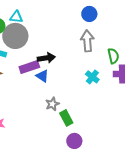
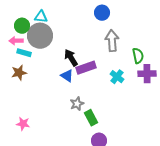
blue circle: (89, 14) -> (102, 13), moved
black arrow: (46, 58) -> (71, 58), turned -114
purple rectangle: (29, 67) -> (86, 68), moved

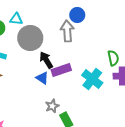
gray circle: (40, 36) -> (30, 38), moved
gray arrow: (112, 41) -> (67, 31), moved
cyan cross: (117, 77) -> (92, 79), size x1.5

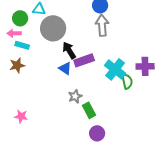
gray arrow: (67, 31) -> (102, 25), moved
green semicircle: (113, 58) -> (127, 81), moved

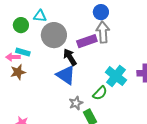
pink arrow: (14, 33) -> (13, 57), moved
purple rectangle: (84, 60) -> (87, 41), moved
blue triangle: (65, 68) -> (66, 75), size x1.5
green semicircle: (127, 81) -> (100, 93), moved, turned 56

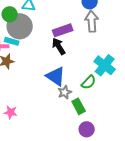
gray circle: (54, 35) -> (20, 26), moved
purple rectangle: (87, 41) -> (63, 30), moved
blue triangle: (66, 75) -> (56, 76), moved

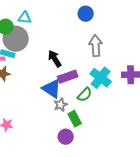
gray arrow: (92, 21) -> (96, 46), moved
purple rectangle: (63, 30) -> (68, 77), moved
purple circle: (87, 129) -> (66, 137), moved

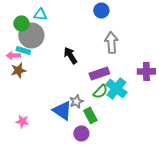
purple rectangle: (68, 77) -> (99, 73), moved
cyan cross: (101, 78) -> (116, 88), moved
blue triangle: (52, 89) -> (62, 110), moved

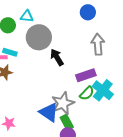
gray circle: (31, 35) -> (39, 37), moved
gray star: (76, 101) -> (63, 103), size x1.6
green rectangle: (90, 115) -> (67, 122), moved

